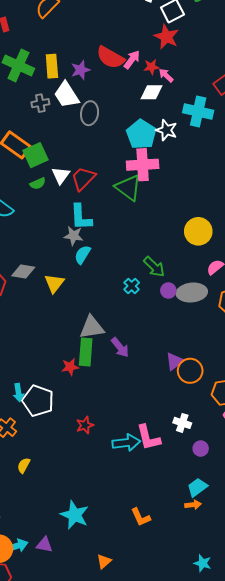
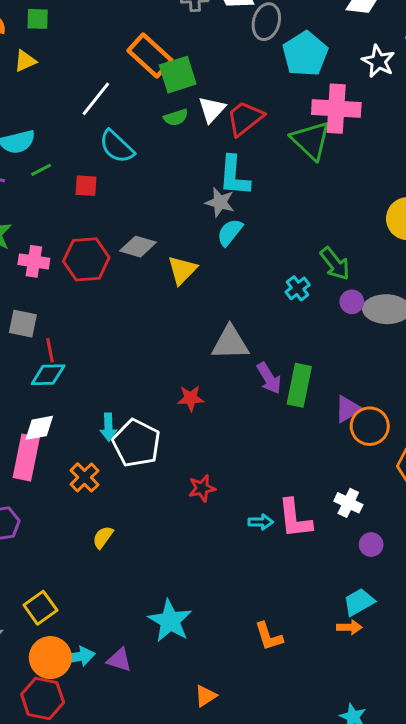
cyan pentagon: (141, 134) -> (305, 54), moved
green rectangle: (86, 352) -> (299, 385), moved
cyan arrow: (126, 443) -> (261, 522), size x0.6

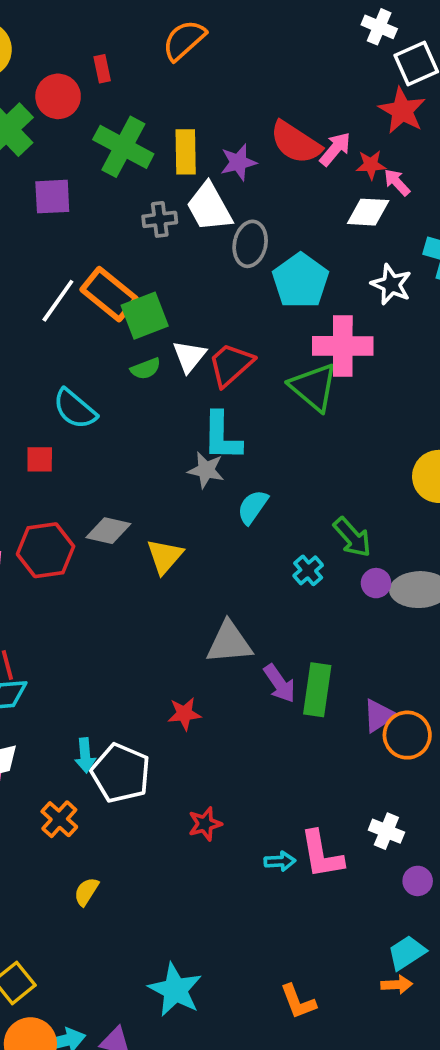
white line: (96, 99) -> (58, 301), moved
cyan semicircle: (230, 232) -> (253, 507), moved

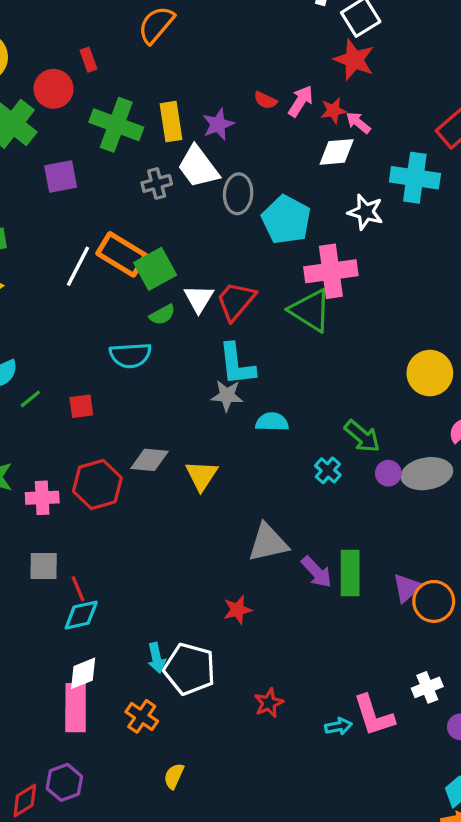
red semicircle: (296, 143) -> (265, 100), size x0.5
cyan semicircle: (75, 409) -> (130, 355), moved, turned -36
cyan semicircle: (253, 507) -> (272, 422), turned 64
white cross: (386, 831) -> (427, 687), turned -36

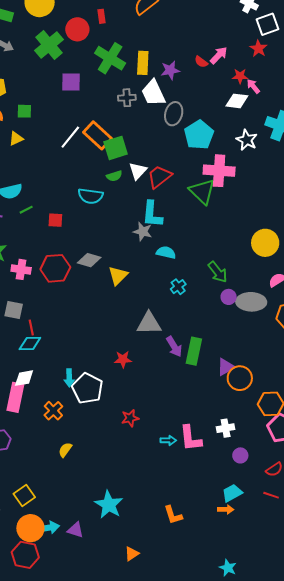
red star: (354, 60) -> (258, 49), size x0.7
pink arrow: (301, 101) -> (219, 55), moved
cyan cross: (328, 470) -> (178, 287), moved

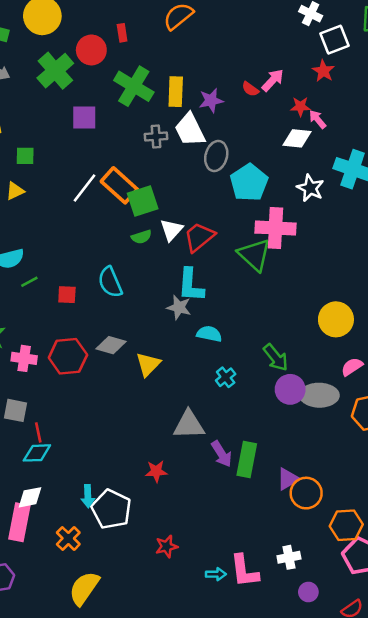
cyan semicircle: (90, 196) -> (110, 282), moved, turned 60
purple circle: (229, 297) -> (290, 389), size x1.5
yellow semicircle: (65, 450) -> (84, 588), size x1.8

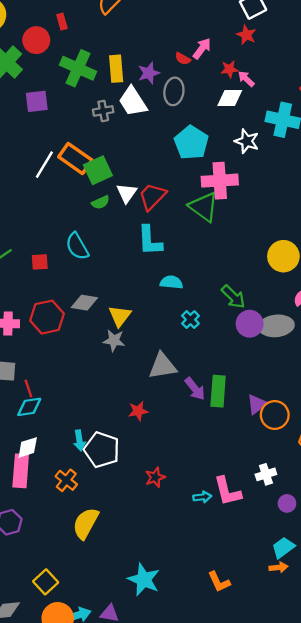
gray ellipse: (216, 156) -> (174, 91), moved
gray star: (179, 307) -> (114, 340), moved

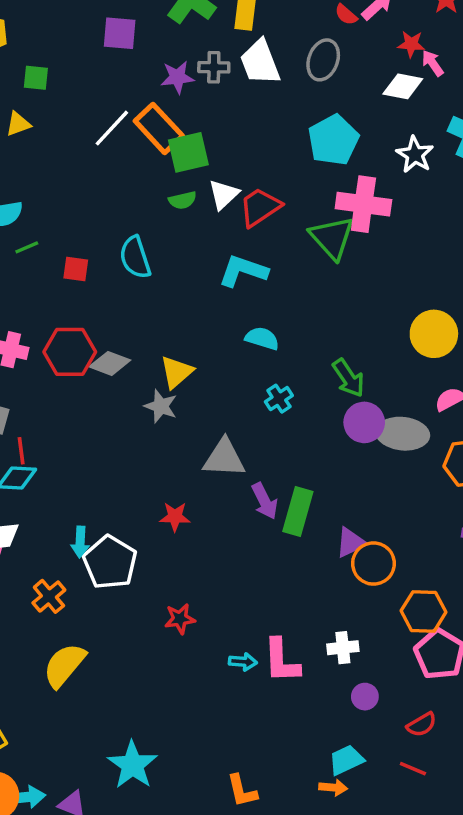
purple star: (149, 73) -> (177, 77), moved
cyan L-shape: (150, 241) -> (243, 271), turned 100
gray diamond: (84, 303) -> (110, 363), moved

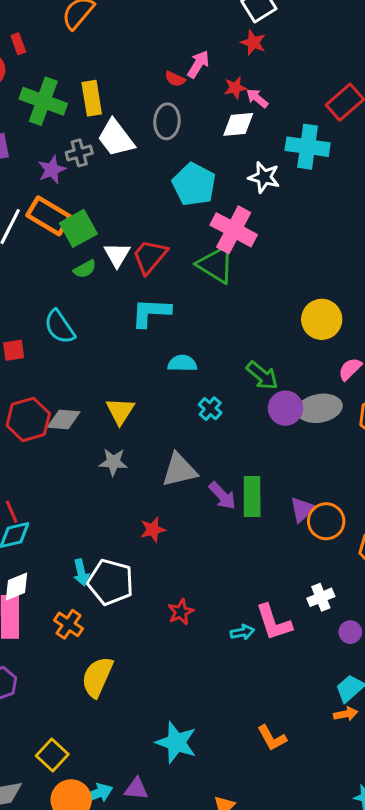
pink cross: (363, 204) -> (234, 230), turned 36
gray star: (161, 406) -> (113, 462), moved

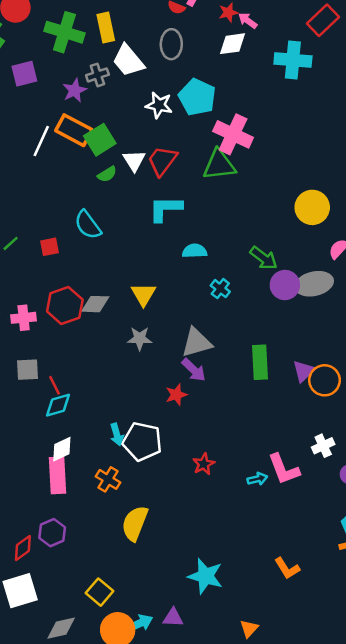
white star: (264, 177) -> (159, 105), moved
green triangle: (216, 265) -> (219, 165), turned -36
purple arrow: (222, 496) -> (194, 370), moved

